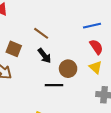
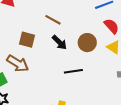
brown circle: (68, 69) -> (87, 43), moved

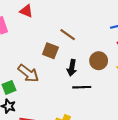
brown square: (27, 40) -> (50, 51), moved
black arrow: (59, 42) -> (72, 68), moved, turned 49

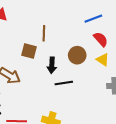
brown line: (68, 35) -> (44, 33), turned 63

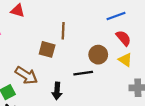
black arrow: (52, 65) -> (57, 91), moved
black line: (64, 83) -> (83, 73), moved

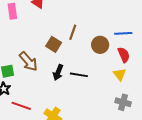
brown circle: (98, 55) -> (100, 45), moved
black arrow: (57, 91) -> (58, 72), moved

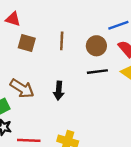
brown square: (54, 44) -> (27, 43), moved
black line: (79, 75) -> (97, 72), moved

